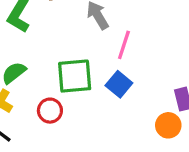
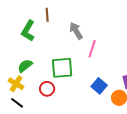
blue square: (119, 84) -> (99, 86), moved

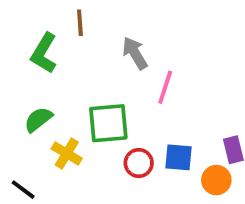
yellow cross: (16, 84) -> (67, 154), moved
blue square: (99, 86) -> (178, 157), turned -35
red circle: (47, 89) -> (139, 163), moved

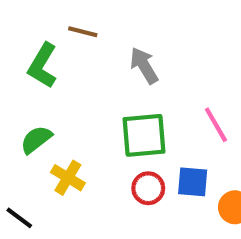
brown line: (80, 23) -> (83, 32), turned -72
pink line: (165, 87) -> (216, 125), moved, turned -48
green square: (108, 123) -> (144, 135), moved

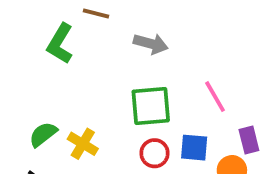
gray arrow: (144, 66) -> (151, 44), turned 136
green semicircle: (36, 140) -> (43, 134), moved

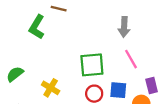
gray arrow: (151, 44) -> (124, 27), moved, turned 78
green semicircle: (43, 134) -> (15, 74), moved

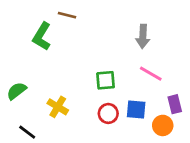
pink line: (131, 59) -> (151, 74), turned -30
green square: (92, 65) -> (106, 80), size x0.7

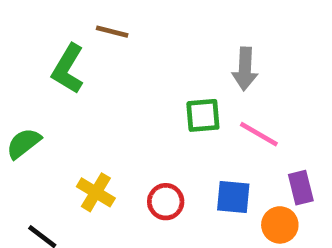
green square: (106, 80) -> (203, 115), moved
green semicircle: (17, 91) -> (24, 143), moved
red circle: (108, 113) -> (166, 202), moved

